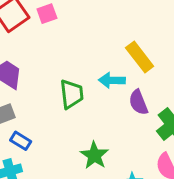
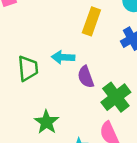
yellow rectangle: (140, 57) -> (91, 21), moved, turned 56

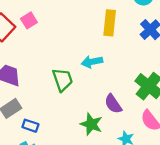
purple semicircle: (86, 77) -> (113, 104), moved

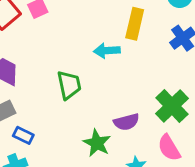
cyan arrow: (92, 62) -> (107, 51), moved
purple semicircle: (113, 104) -> (126, 122), turned -78

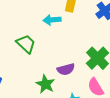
green trapezoid: (69, 85) -> (26, 44), turned -35

